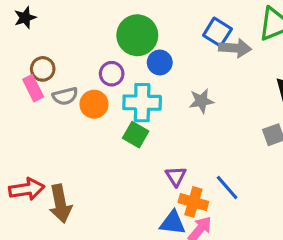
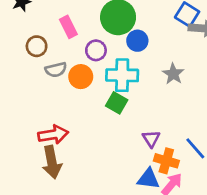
pink rectangle: (33, 88) -> (68, 27), moved
gray star: (201, 101) -> (173, 74), turned -30
red arrow: (27, 189) -> (53, 135), moved

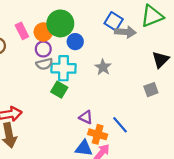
gray semicircle: (56, 70) -> (44, 64), moved
orange circle: (81, 77) -> (43, 32), moved
purple triangle: (151, 139) -> (86, 117), turned -32

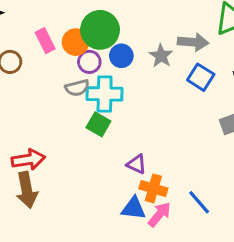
blue square: (114, 21) -> (201, 77), moved
purple circle: (43, 49) -> (89, 62), moved
gray star: (103, 67) -> (161, 56), moved
blue line: (120, 125) -> (199, 202), moved

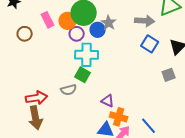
gray star: (161, 56) -> (109, 23), moved
gray semicircle: (77, 88) -> (69, 90), moved

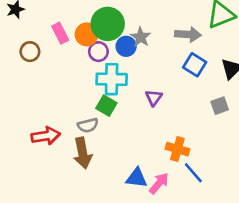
purple triangle: (108, 101) -> (154, 98), moved, turned 40
orange cross: (119, 117) -> (177, 149), moved
brown arrow: (36, 118) -> (83, 153), moved

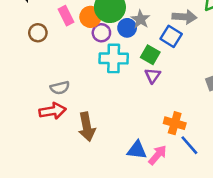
blue square: (195, 65) -> (171, 36), moved
green square: (106, 106) -> (150, 55), moved
gray semicircle: (88, 125) -> (60, 88), moved

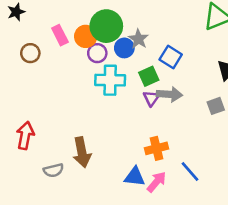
gray arrow: (184, 17) -> (169, 94), moved
green square: (150, 55) -> (149, 76), turned 36
gray semicircle: (60, 88) -> (53, 170), moved
red arrow: (53, 111) -> (25, 136), moved, turned -70
orange cross: (175, 123) -> (157, 148), moved, turned -30

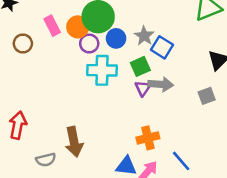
gray star: (138, 39) -> (144, 36), moved

